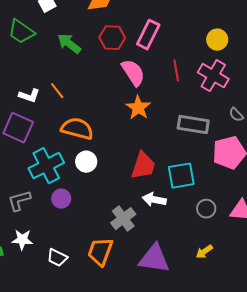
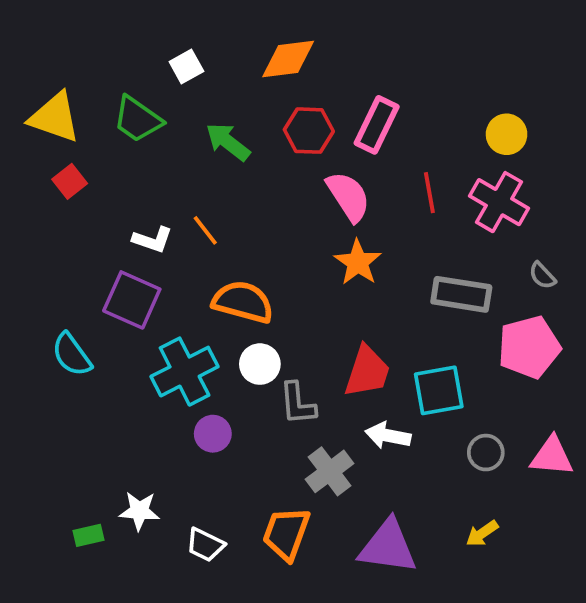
gray L-shape: (19, 201) -> (298, 404), moved, turned -80

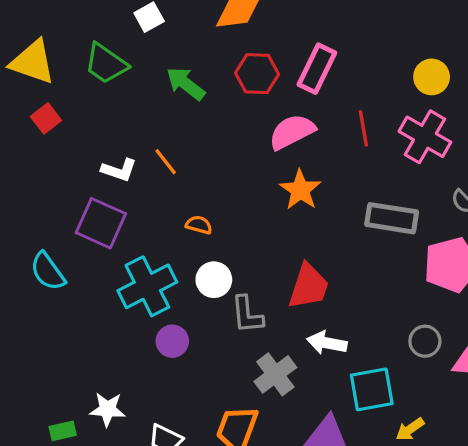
pink semicircle: (348, 196) -> (292, 132), turned -84
orange semicircle: (243, 302) -> (199, 225), size x0.5
cyan square: (439, 390) -> (372, 389), moved
gray circle: (486, 453) -> (425, 341), moved

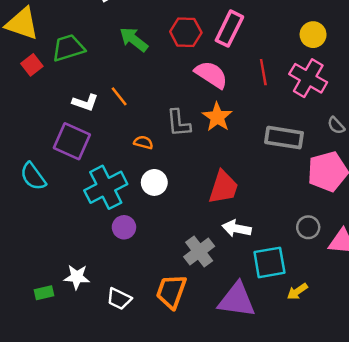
green trapezoid: (106, 64) -> (68, 48), moved, turned 128
pink semicircle: (292, 132) -> (211, 75), turned 60
gray L-shape: (247, 315) -> (179, 123), moved

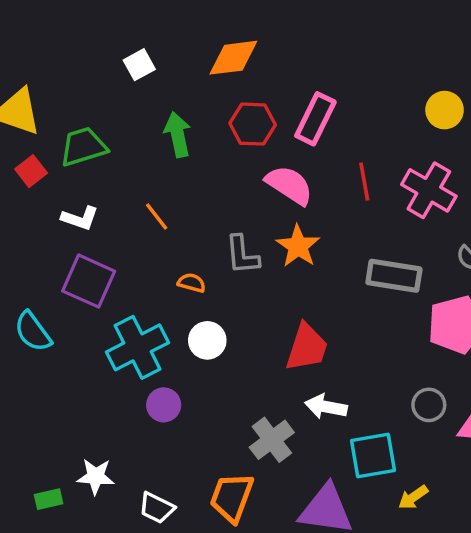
yellow circle: (313, 35) -> (445, 110), moved
green arrow: (134, 39) -> (178, 134), turned 40
white L-shape: (85, 102) -> (80, 218), moved

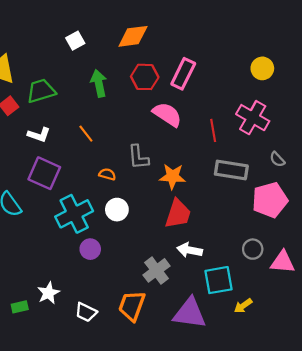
red line: (364, 182) -> (213, 130), moved
orange star: (298, 246) -> (173, 176), moved, turned -30
white star: (96, 476) -> (49, 293), turned -30

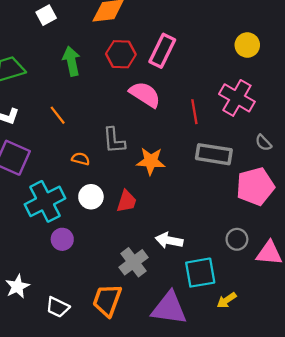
red trapezoid: (178, 214) -> (127, 201), moved, size x0.7

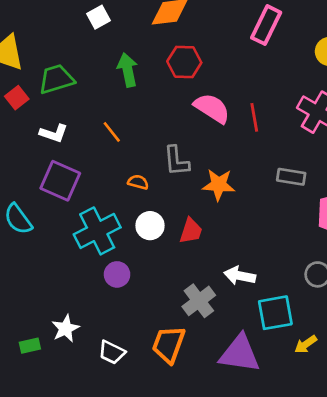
pink rectangle: (162, 51) -> (266, 25), moved
red line: (194, 112) -> (254, 117), moved
gray rectangle: (214, 154) -> (291, 177), size x0.7

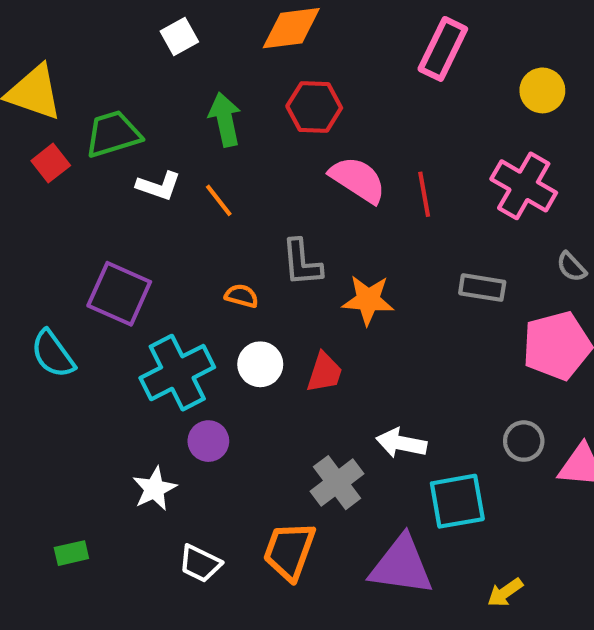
orange line: (112, 132) -> (219, 200), moved
white L-shape: (54, 133) -> (159, 186), moved
white star: (66, 329) -> (154, 489), moved
yellow arrow: (306, 344) -> (505, 592), moved

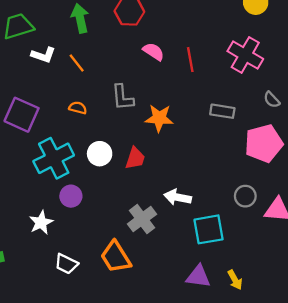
pink semicircle: (358, 180) -> (154, 52), size x0.7
orange semicircle: (242, 296) -> (78, 108), moved
orange trapezoid: (289, 551) -> (116, 257), turned -52
purple triangle: (401, 566) -> (198, 276), moved, size x0.7
yellow arrow: (505, 592) -> (235, 280), turned -84

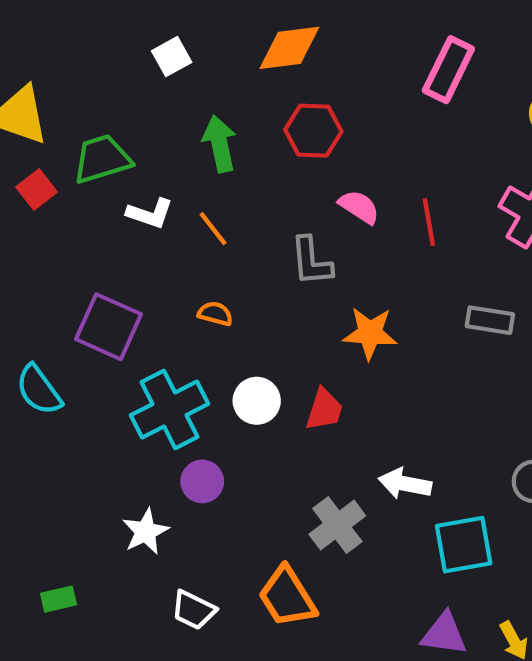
gray L-shape: (123, 97) -> (311, 261), moved

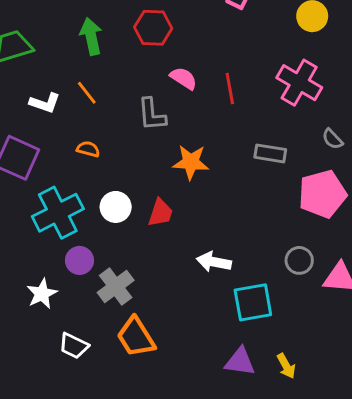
white L-shape: (150, 213) -> (45, 103), moved
gray cross: (337, 525) -> (116, 286), moved

